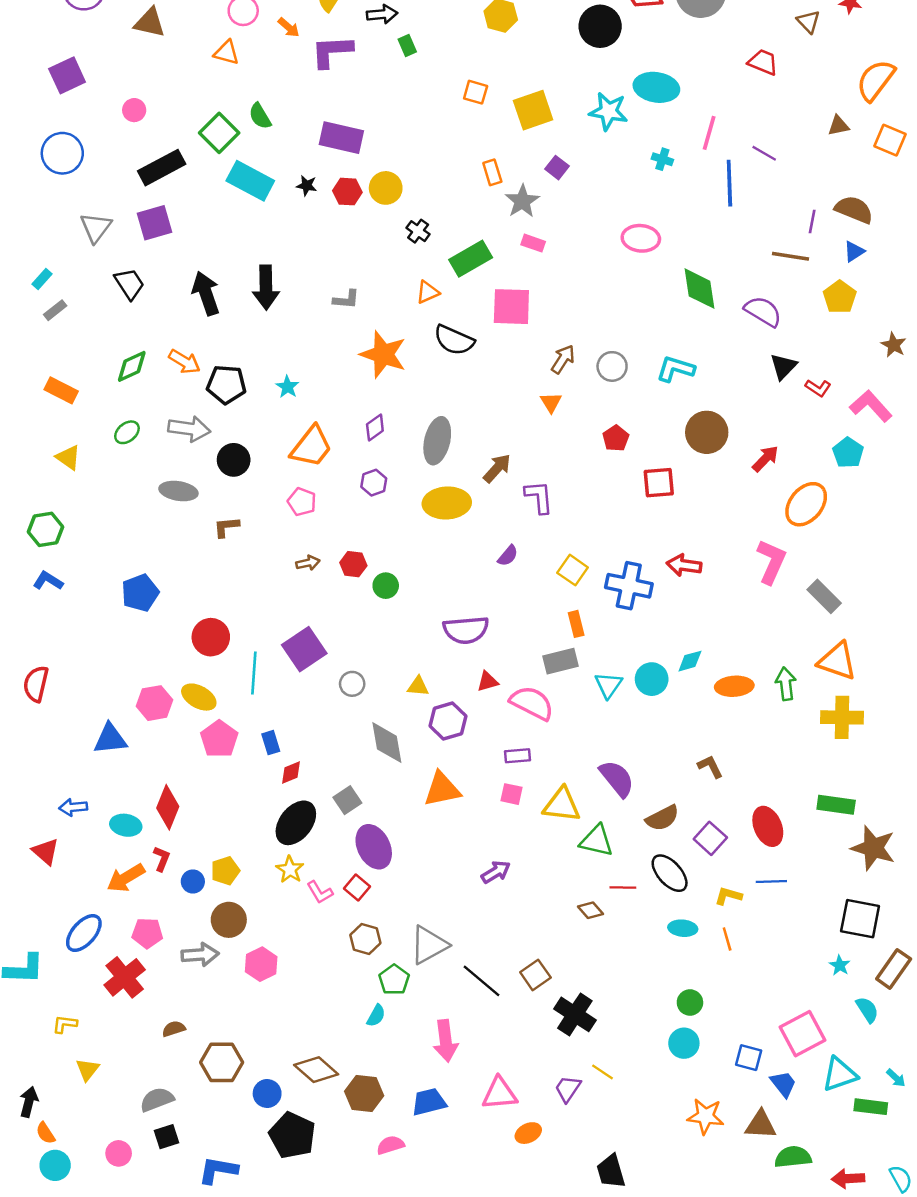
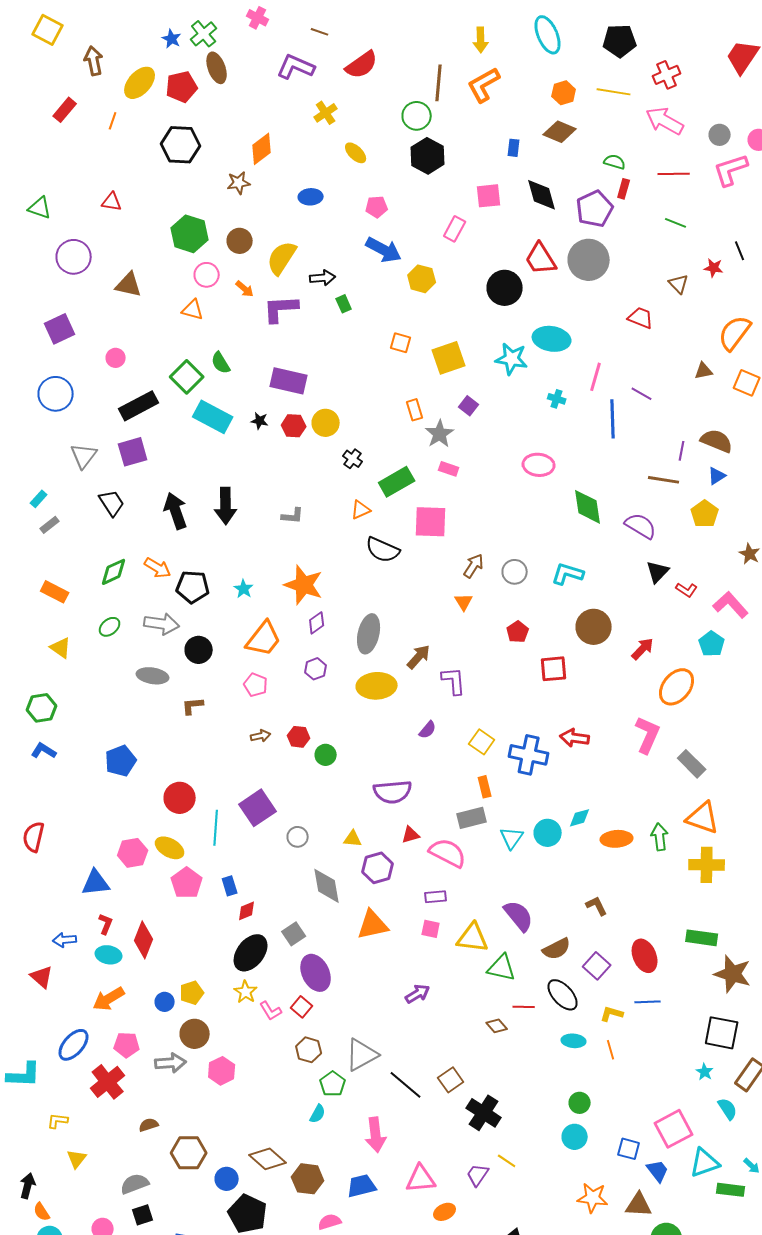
orange star: (383, 354) -> (304, 585), moved
red L-shape: (162, 859) -> (106, 924), moved

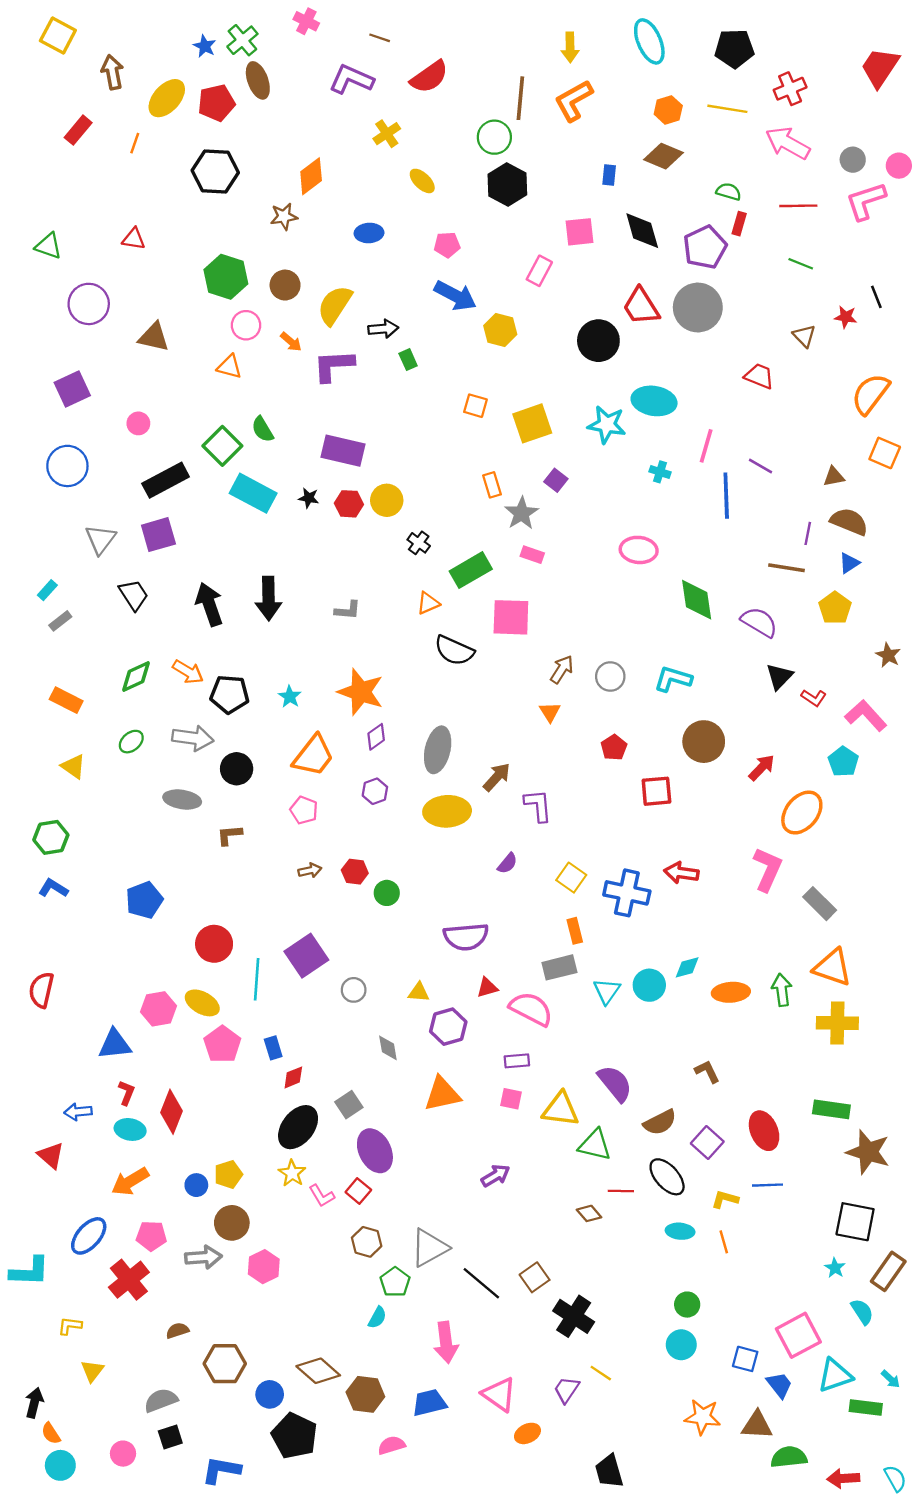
brown triangle: (704, 371) -> (834, 477), moved
gray diamond: (327, 886) -> (388, 1048), size x0.6
pink triangle: (421, 1179) -> (499, 1394), turned 40

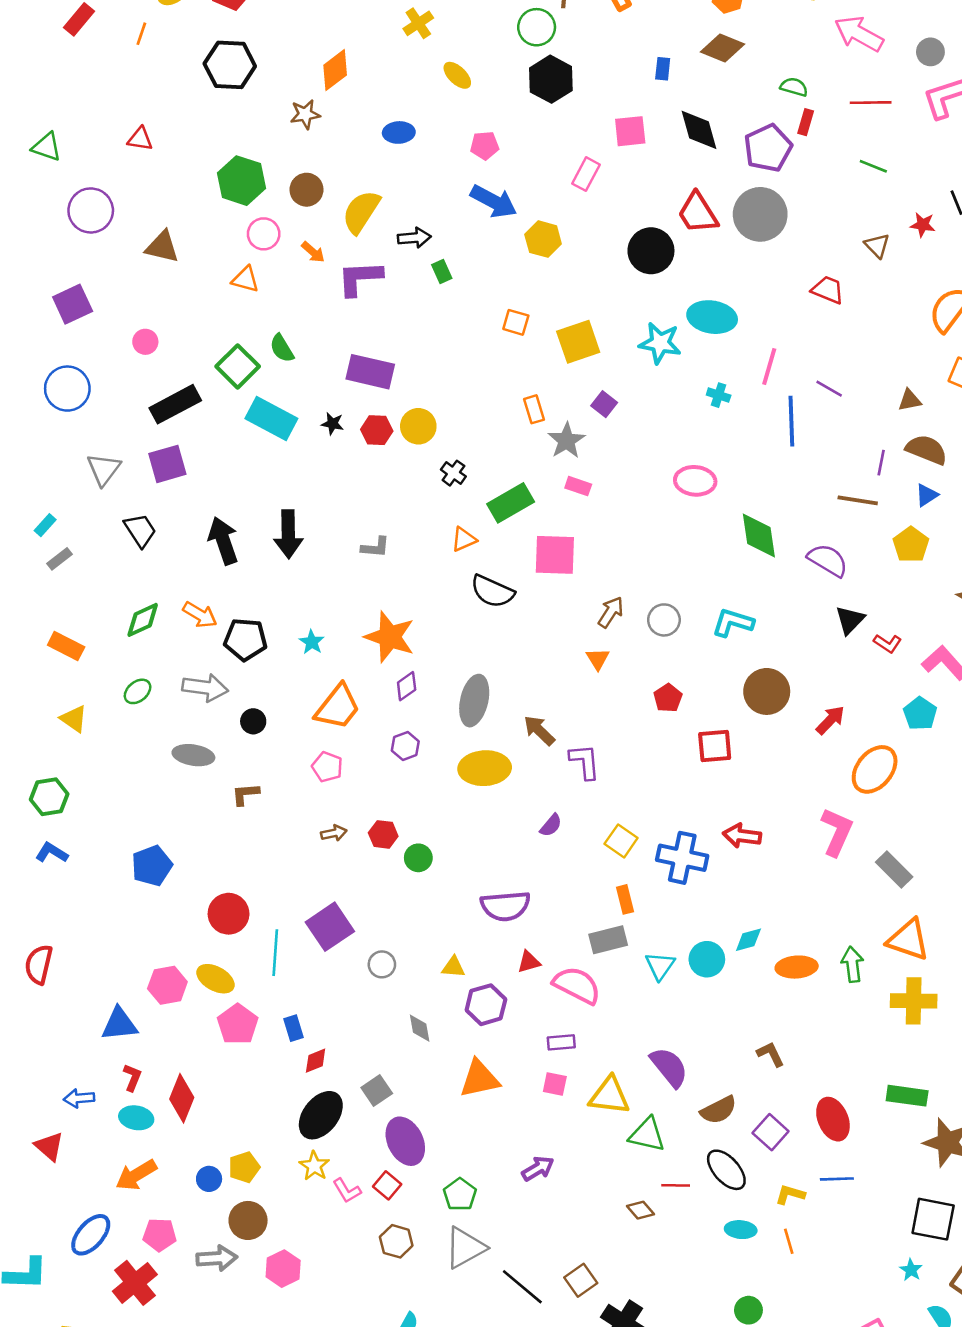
black circle: (237, 769) -> (253, 721), size x0.7
brown arrow: (497, 777) -> (539, 730), turned -88
green pentagon: (395, 1282) -> (460, 1194), moved

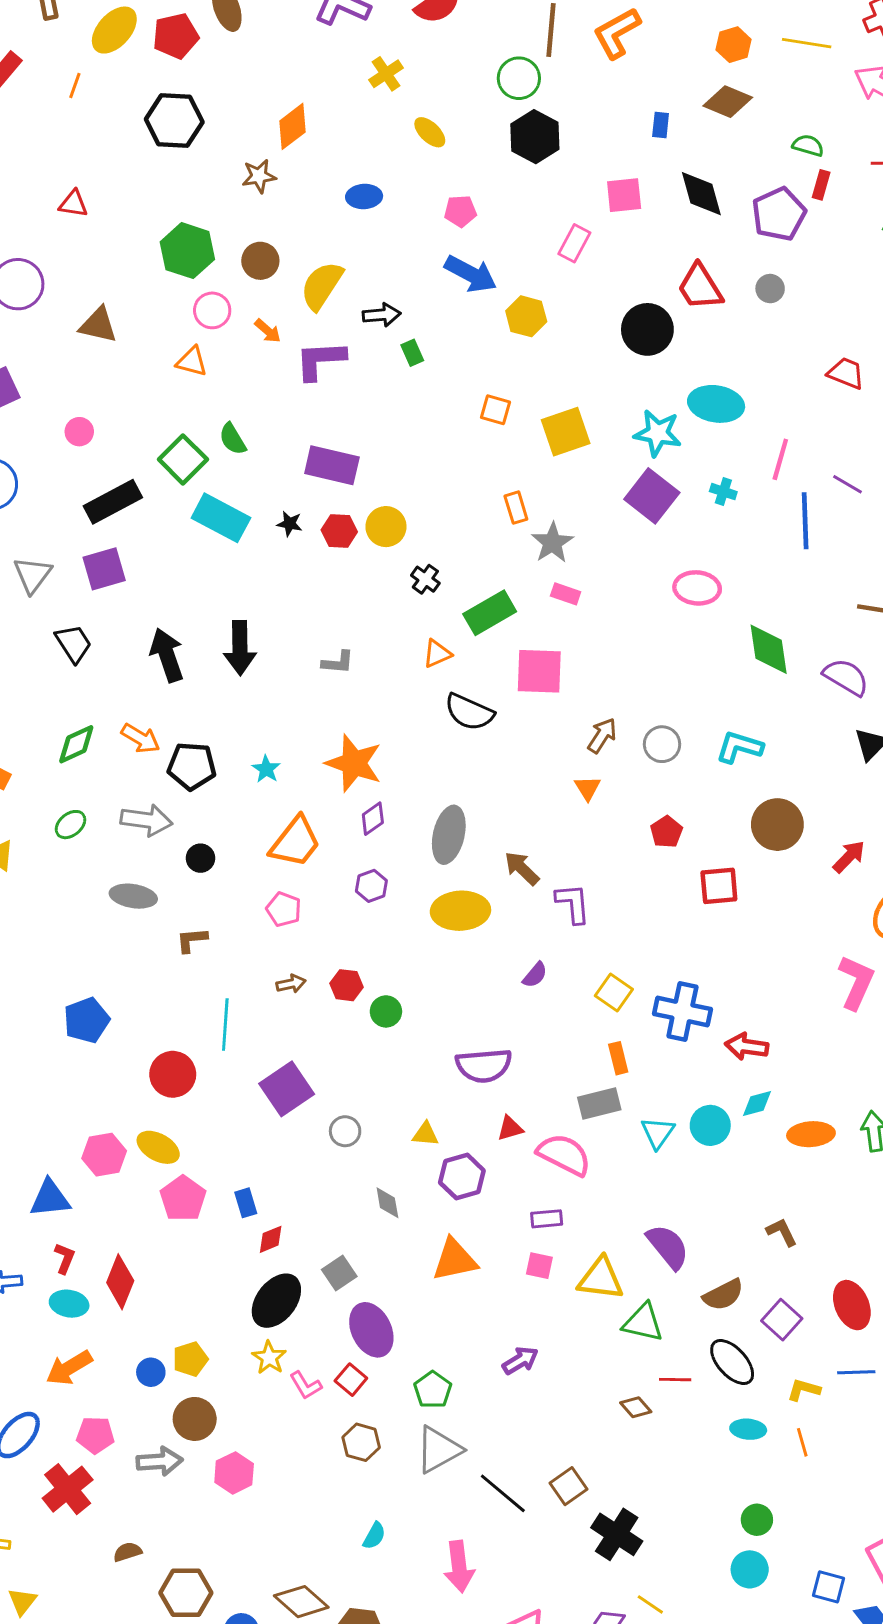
gray circle: (760, 214) -> (770, 289), size x0.5
purple square: (604, 404) -> (652, 496), moved, size x1.8
red arrow: (742, 836) -> (747, 1047), moved
cyan line: (275, 953) -> (225, 1025), moved

